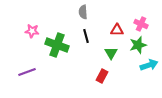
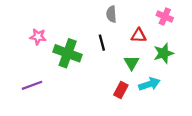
gray semicircle: (83, 12) -> (111, 14), moved
pink cross: (141, 24) -> (165, 17), moved
cyan arrow: (149, 65) -> (149, 84), moved

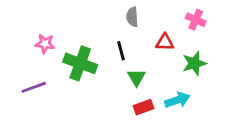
green triangle: (132, 63) -> (137, 77), moved
purple line: (32, 85) -> (34, 87), moved
red rectangle: (121, 90) -> (144, 107), turned 42

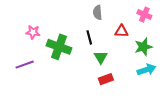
cyan arrow: (177, 100) -> (146, 70), moved

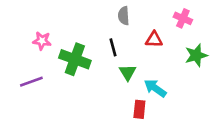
green star: (143, 47) -> (196, 55), moved
cyan arrow: (146, 70) -> (155, 88), moved, turned -126
red rectangle: (106, 79) -> (139, 109), moved, turned -64

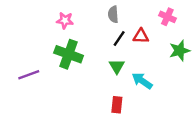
pink star: (42, 41) -> (65, 20), moved
black line: (113, 47) -> (119, 38), moved, turned 49
red rectangle: (139, 109) -> (117, 105), moved

